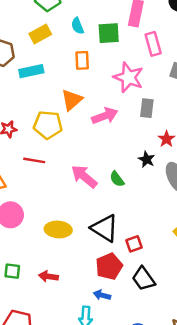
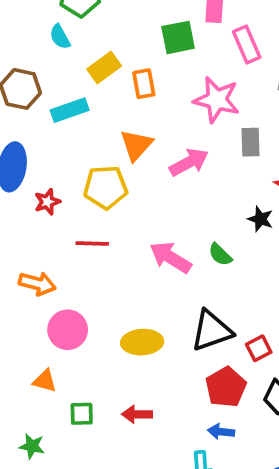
cyan semicircle: (78, 26) -> (60, 37), moved
yellow rectangle: (40, 34) -> (104, 67), moved
black triangle: (105, 228) -> (212, 331), turned -44

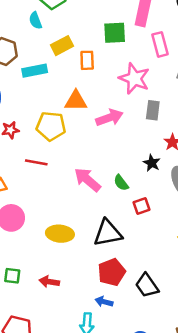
orange triangle: (136, 145) -> (76, 101), turned 40
red square: (259, 348) -> (142, 206), moved

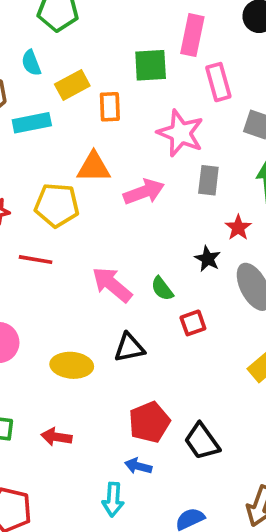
cyan semicircle: (35, 21) -> (31, 63), moved
black triangle: (108, 233) -> (129, 348), moved, size x0.7

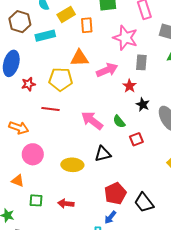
red star: (238, 228) -> (129, 86), moved
blue arrow: (138, 466) -> (110, 217), turned -64

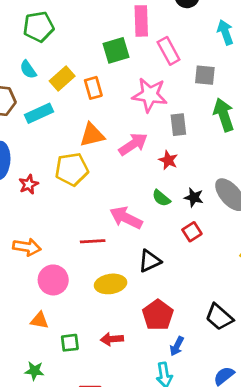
black star: (143, 104) -> (194, 197), moved
red line: (51, 109) -> (93, 241), moved
green semicircle: (119, 122) -> (161, 198), moved
red pentagon: (115, 193) -> (158, 315), moved

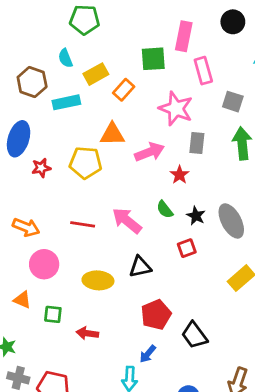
orange rectangle: (93, 88) -> (124, 90), turned 45
red line: (93, 241) -> (83, 224), moved
red pentagon: (158, 315) -> (156, 315), moved
green square: (70, 343) -> (53, 314), moved

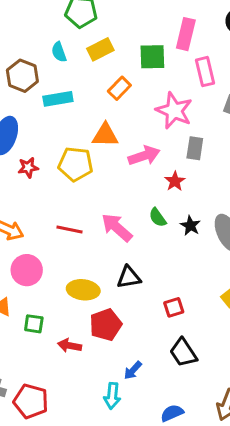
yellow rectangle: (96, 74) -> (100, 49), moved
red square: (187, 248) -> (174, 307), moved
red pentagon: (156, 315) -> (106, 325), moved

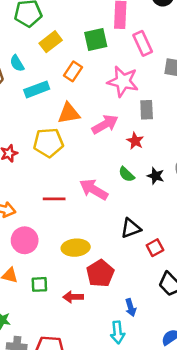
cyan semicircle: (59, 52) -> (17, 63), moved
cyan rectangle: (58, 99) -> (37, 89), moved
black triangle: (129, 277) -> (131, 228), moved
blue arrow: (133, 370) -> (131, 308), turned -48

